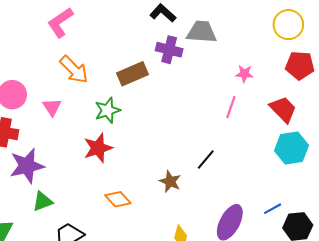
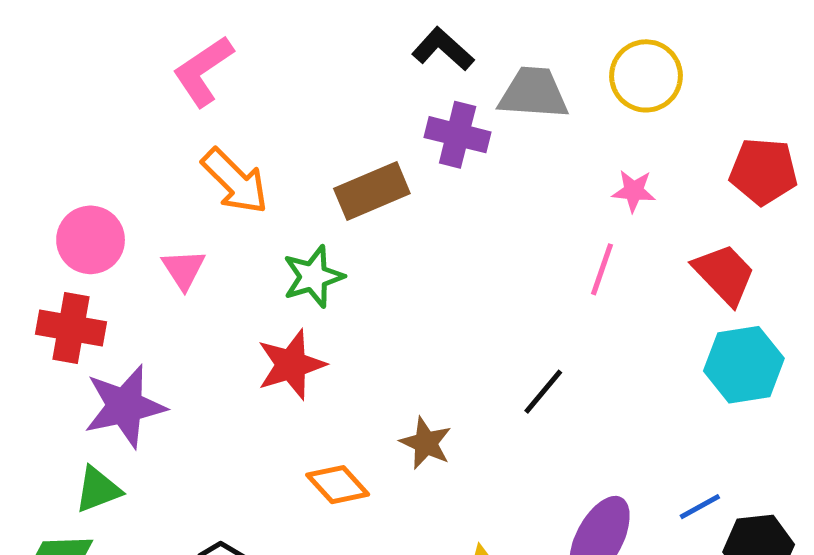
yellow circle: (288, 25) -> (646, 76), moved
brown star: (170, 181) -> (426, 443), moved
green triangle: (43, 201) -> (98, 489), moved

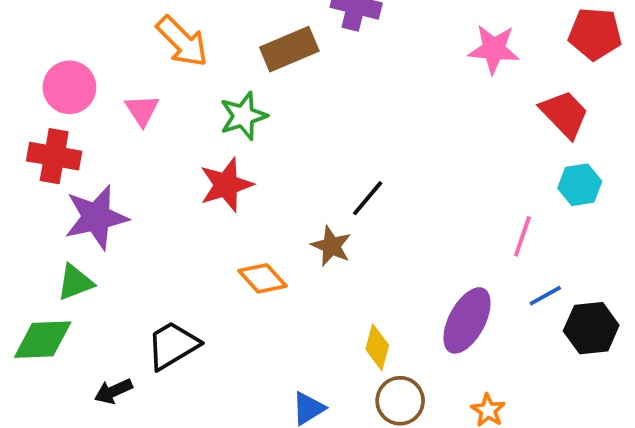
pink star: (634, 191) -> (494, 49), size x1.5
pink line: (602, 269) -> (522, 236), moved
cyan hexagon: (744, 365) -> (580, 185), size x0.7
black line: (543, 392) -> (368, 198), moved

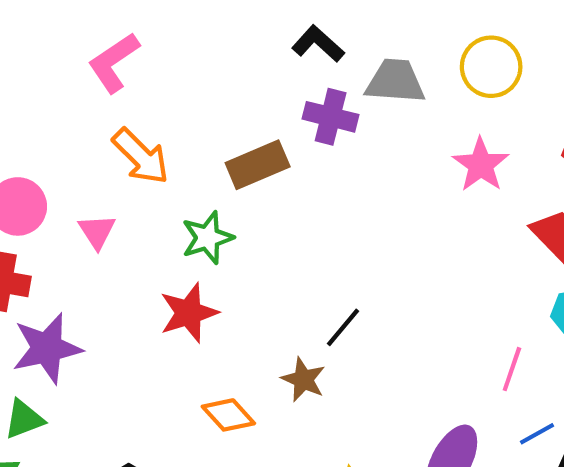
pink star: (494, 49) -> (481, 165), turned 30

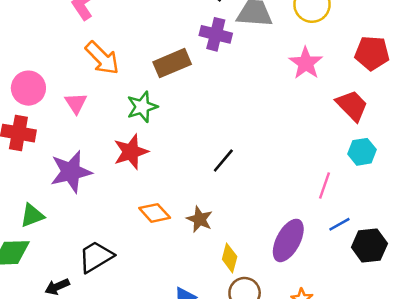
purple star: (47, 348) -> (71, 172), moved
brown star: (303, 380) -> (200, 219), moved

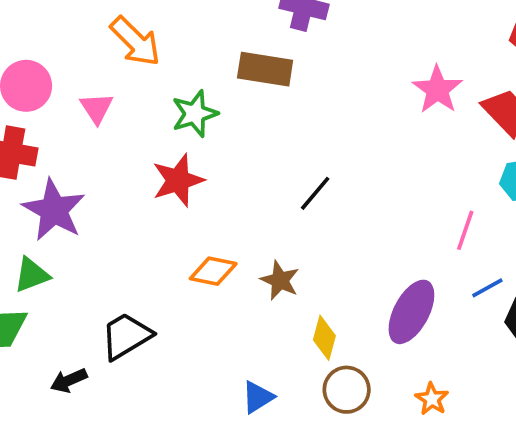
brown rectangle: (172, 63) -> (265, 69), moved, turned 32
pink star: (306, 63) -> (437, 90), moved
purple star: (71, 172) -> (54, 210), moved, turned -30
orange diamond: (155, 213) -> (213, 271), turned -36

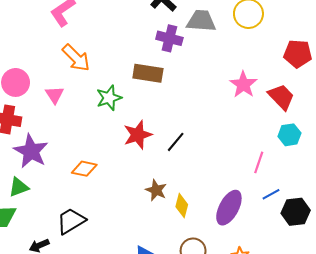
red star: (178, 180) -> (138, 135), moved
orange diamond: (213, 271) -> (84, 169), moved
yellow diamond: (324, 338) -> (182, 206), moved

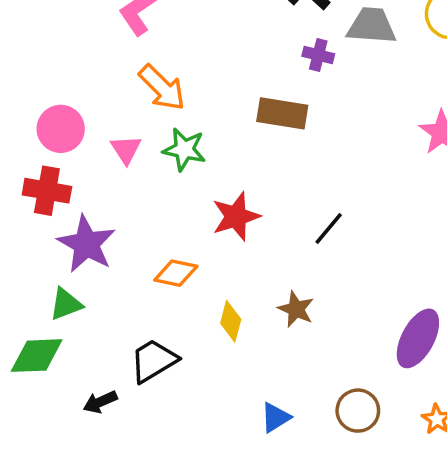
purple cross: (169, 38) -> (318, 55), size x0.7
green star: (109, 98) -> (184, 149), moved, turned 30
red star: (138, 135) -> (236, 216), moved
yellow diamond: (182, 206) -> (231, 321), moved

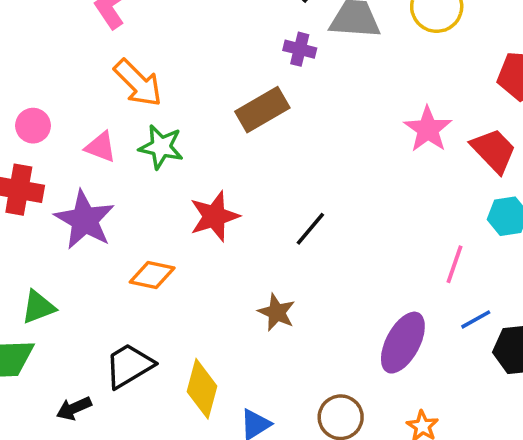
brown rectangle: (282, 113) -> (262, 110), turned -39
pink circle: (61, 129) -> (33, 126), size x0.7
pink triangle: (126, 149) -> (101, 147), turned -36
purple star: (86, 244) -> (85, 220), moved
yellow diamond: (231, 321) -> (202, 389), moved, size x1.4

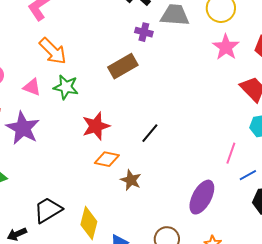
pink star: (428, 129) -> (226, 47), moved
orange diamond: (152, 275) -> (107, 159), moved
blue line: (476, 319) -> (248, 175), moved

